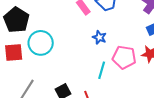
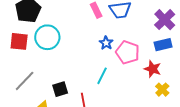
pink pentagon: (124, 57) -> (128, 52), moved

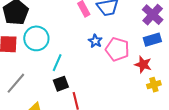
cyan line: (102, 76) -> (57, 63), moved
black square: (60, 89) -> (61, 84), moved
yellow cross: (162, 90) -> (154, 85), turned 32

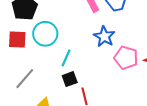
blue star: (95, 41) -> (104, 36), size x1.5
pink pentagon: (117, 49) -> (126, 58), moved

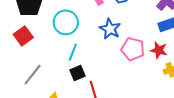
cyan circle: (45, 34) -> (66, 22), moved
red square: (17, 39) -> (23, 36), turned -36

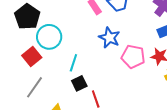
cyan circle: (66, 22) -> (49, 37), moved
red square: (23, 36) -> (32, 56), moved

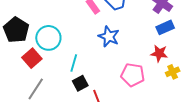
black pentagon: (27, 17) -> (16, 30), moved
pink pentagon: (133, 57) -> (133, 75), moved

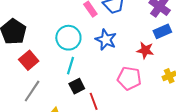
cyan circle: (48, 38) -> (68, 38), moved
red star: (159, 53) -> (145, 50), moved

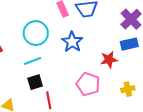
red star: (145, 50) -> (109, 60), turned -30
cyan line: (71, 66) -> (33, 61), turned 42

